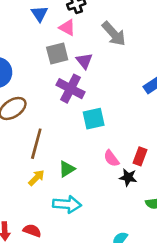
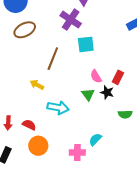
brown line: (36, 144) -> (53, 59), moved
green triangle: (67, 169) -> (88, 94), moved, turned -40
yellow arrow: (36, 178) -> (37, 85), turned -112

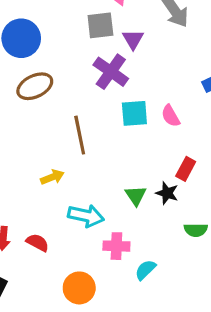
brown line: (53, 59) -> (80, 135), turned -35
pink semicircle: (96, 76) -> (171, 116), moved
yellow arrow: (37, 85) -> (52, 177), turned 128
orange circle: (38, 146) -> (79, 288), moved
pink cross: (77, 153) -> (116, 246), moved

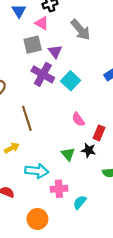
cyan square: (134, 113) -> (71, 81), moved, turned -36
pink semicircle: (171, 116) -> (78, 119), moved

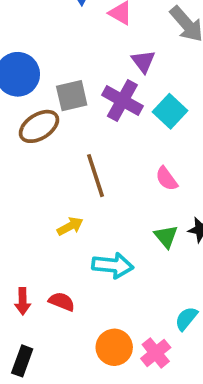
gray square: (33, 45) -> (72, 96), moved
pink semicircle: (78, 119) -> (167, 179), moved
pink cross: (59, 189) -> (156, 353), moved, turned -35

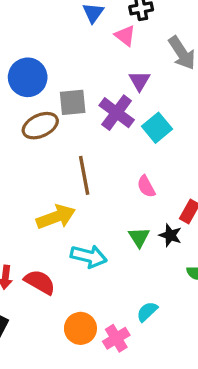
yellow arrow: (70, 226) -> (56, 217), size x1.6
red semicircle: (62, 302) -> (40, 282), size x1.4

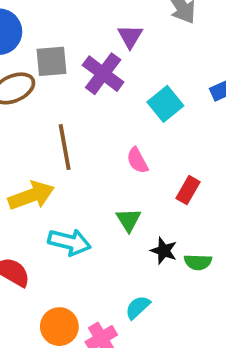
cyan square: (157, 128) -> (165, 104), moved
black star: (170, 235) -> (164, 251), moved

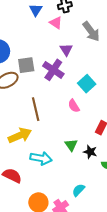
pink semicircle: (137, 160) -> (74, 106), moved
black star: (164, 251) -> (90, 152), moved

